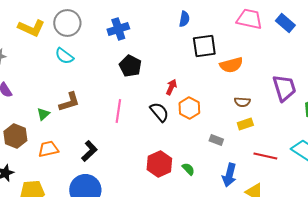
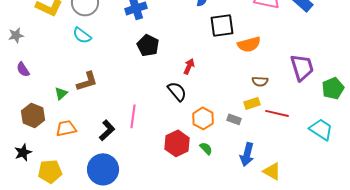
orange hexagon: (189, 108) -> (203, 118), moved
pink line: (118, 111) -> (133, 116), moved
yellow rectangle: (245, 124) -> (252, 103), moved
red line: (265, 156) -> (277, 113), moved

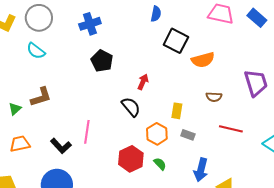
black square: (222, 25) -> (176, 41), turned 35
yellow rectangle: (252, 103) -> (177, 111), moved, turned -63
black L-shape: (107, 130) -> (61, 146), turned 90

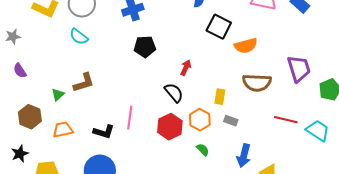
black pentagon: (102, 61) -> (145, 47), turned -30
brown semicircle: (214, 97) -> (257, 83), size x1.8
red line: (231, 129) -> (286, 120), moved
black L-shape: (61, 146) -> (104, 132), turned -30
red hexagon: (131, 159) -> (170, 127), moved

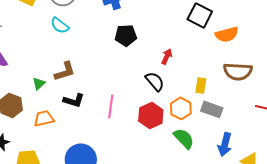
gray rectangle: (231, 121) -> (212, 109), size x1.5
black L-shape: (104, 132) -> (74, 100), moved
green semicircle: (203, 150) -> (184, 138), size x1.6

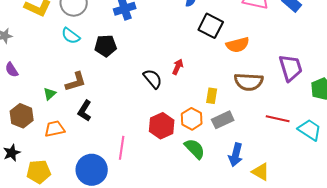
black pentagon: (126, 35) -> (106, 46), moved
black semicircle: (155, 81) -> (153, 79), moved
black L-shape: (74, 100) -> (85, 111), turned 105
pink line: (111, 106) -> (122, 148), moved
gray rectangle: (212, 109) -> (223, 120), turned -45

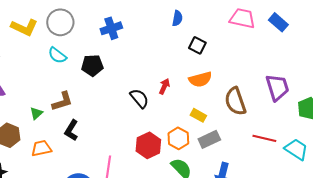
black square: (211, 26) -> (197, 45), size x0.7
orange semicircle: (238, 45) -> (200, 79), moved
brown semicircle: (249, 82) -> (235, 101), turned 68
yellow rectangle: (212, 96) -> (198, 115), turned -70

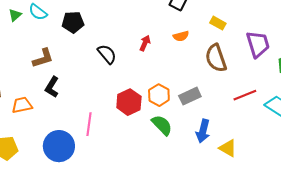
orange semicircle: (200, 79) -> (181, 36), size x0.7
black semicircle: (139, 98) -> (107, 54), moved
green triangle: (36, 113) -> (15, 15), moved
yellow rectangle: (198, 115) -> (218, 23), moved
red line: (264, 138) -> (245, 95), turned -35

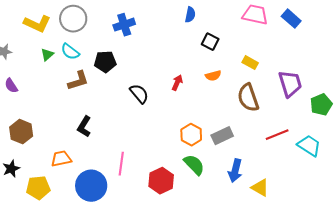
brown L-shape: (43, 58) -> (78, 81), moved
red hexagon: (129, 102) -> (161, 181), moved
orange trapezoid: (22, 105) -> (61, 159), moved

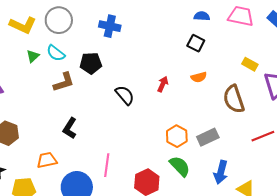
blue semicircle: (190, 15) -> (202, 16), moved, turned -98
blue cross: (124, 25) -> (110, 26), turned 30
yellow rectangle: (250, 63) -> (250, 64), moved

